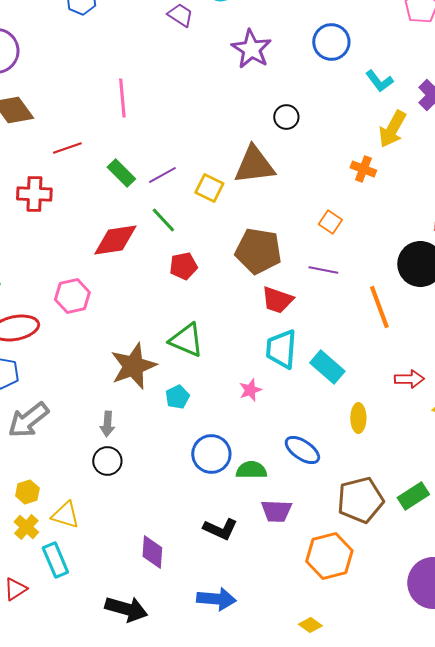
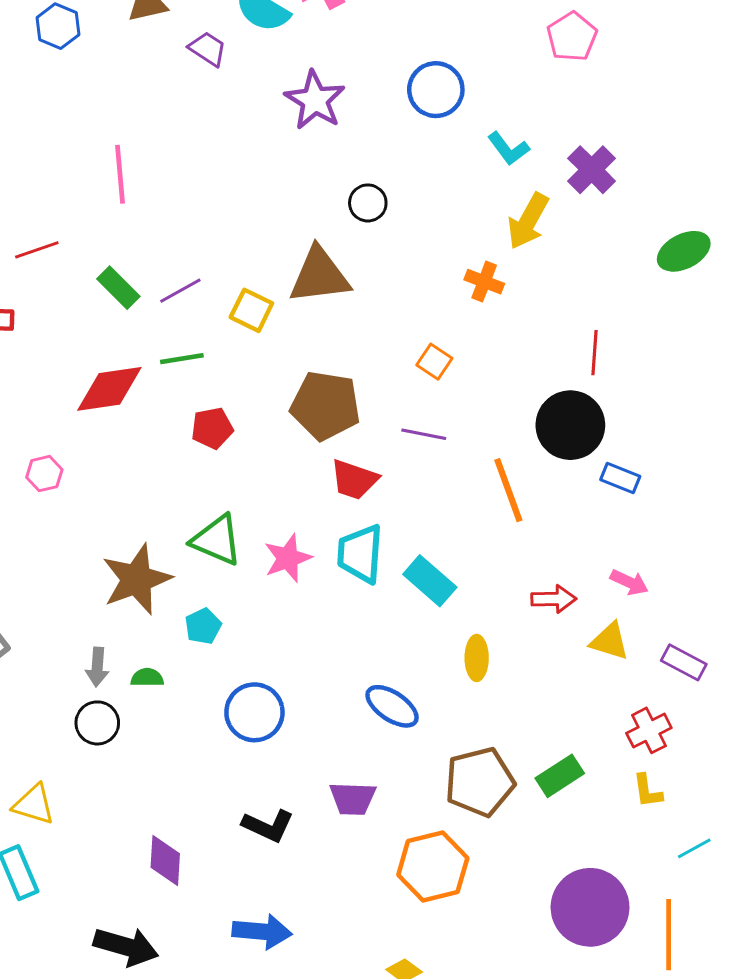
green line: (163, 220) -> (182, 359), turned -56
pink hexagon: (72, 296) -> (44, 474), size x0.7
pink star: (250, 390) -> (288, 558), moved, size x1.4
green semicircle: (251, 470) -> (147, 678), moved, size x0.7

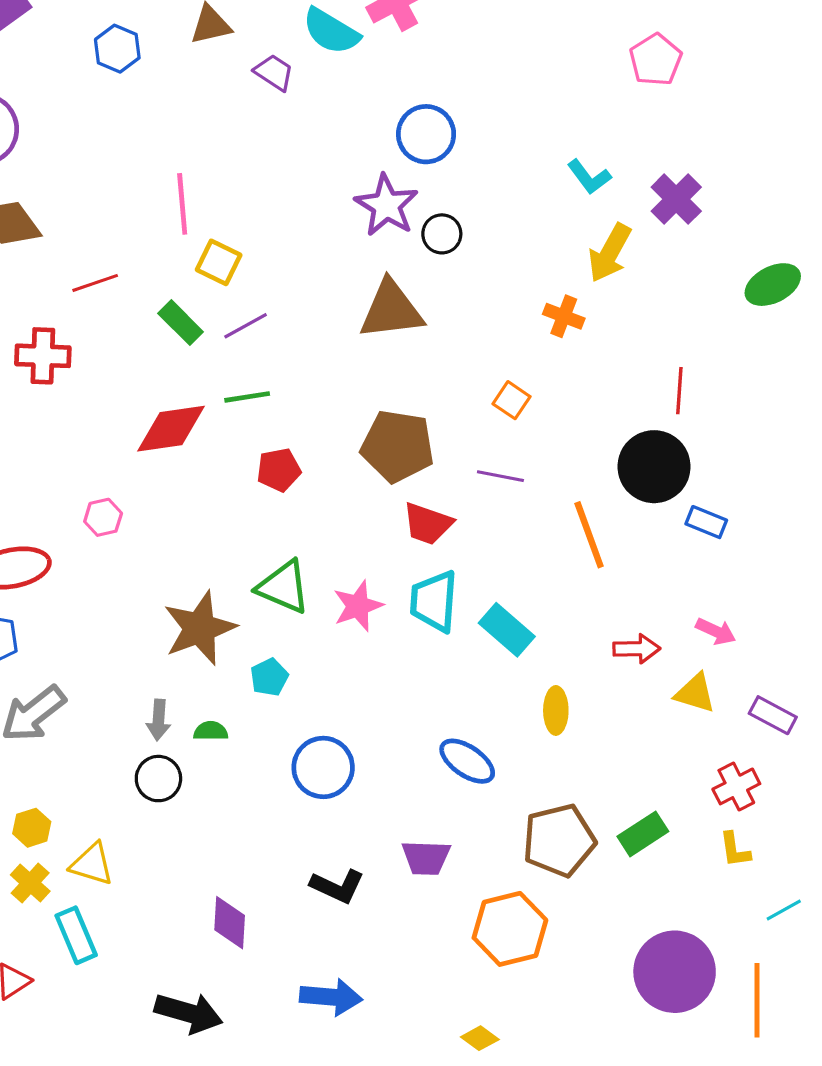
blue circle: (436, 90) -> (426, 134), moved
purple star: (315, 100) -> (386, 205), moved
yellow square: (251, 310) -> (219, 262), moved

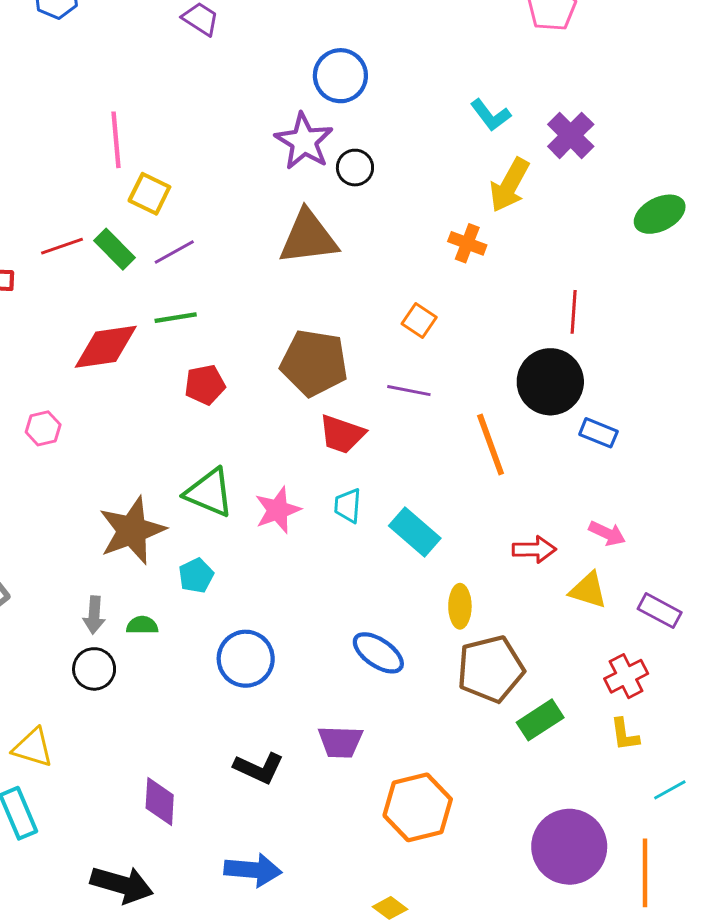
red line: (95, 283) -> (62, 246), moved
cyan trapezoid: (434, 601) -> (348, 506), size x0.6
brown pentagon: (559, 840) -> (491, 669), moved

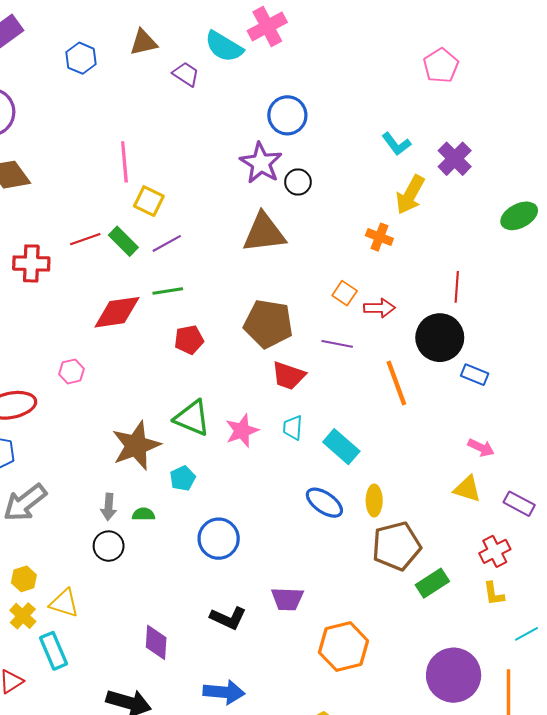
red arrow: (534, 549) -> (379, 308), moved
blue ellipse: (378, 653) -> (324, 503), moved

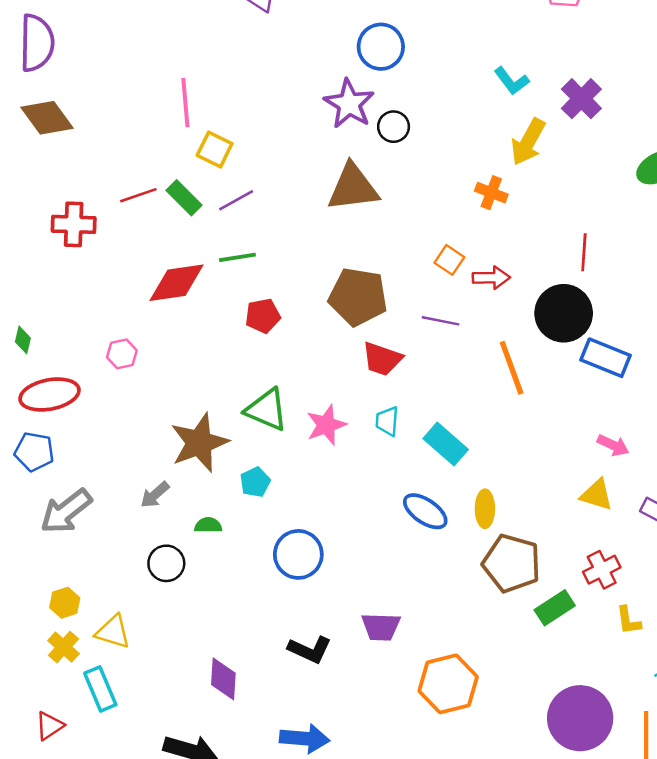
blue rectangle: (475, 375) -> (606, 358), size x1.5
gray arrow: (109, 507) -> (155, 495), moved, turned 45
brown pentagon: (396, 546) -> (512, 563), turned 30
red cross: (495, 551) -> (602, 570), moved

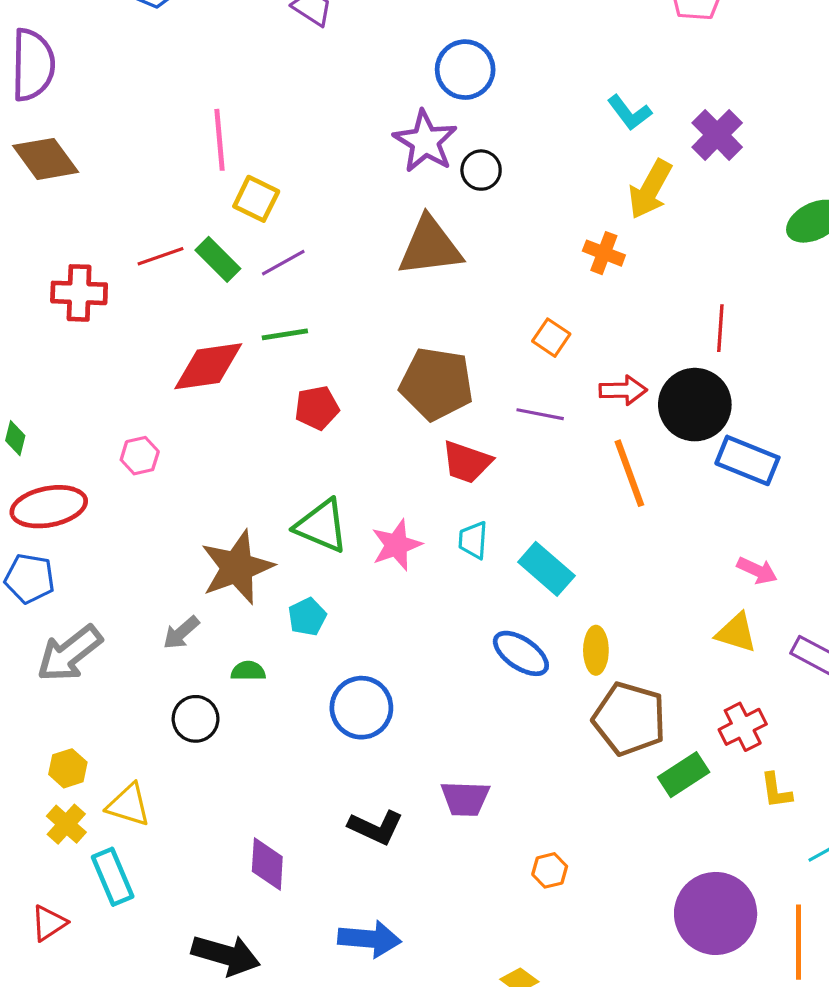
red arrow: (491, 278) -> (623, 390), moved
orange hexagon: (448, 684) -> (550, 870), size x0.5

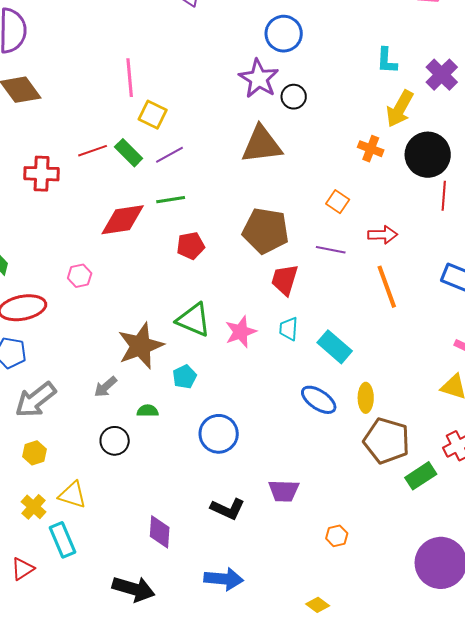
cyan L-shape: (629, 113) -> (387, 61), turned 40
black circle: (695, 405) -> (428, 155), moved
red trapezoid: (467, 462) -> (285, 280), turned 88
yellow hexagon: (68, 768) -> (35, 453), moved

